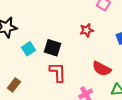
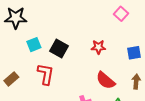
red star: (87, 30) -> (98, 47), moved
red L-shape: (58, 72) -> (46, 74), moved

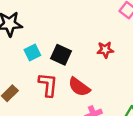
red semicircle: (106, 80) -> (79, 87), moved

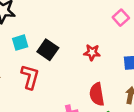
red semicircle: (79, 87) -> (97, 94), moved, turned 35

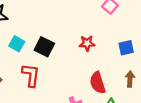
cyan square: (20, 43) -> (17, 44), turned -35

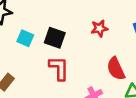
red L-shape: (31, 75) -> (59, 68), moved

